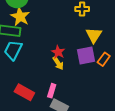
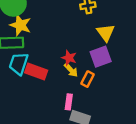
orange rectangle: (104, 59) -> (87, 79), moved
red rectangle: (24, 92) -> (36, 71), moved

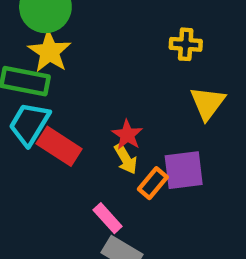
purple square: (101, 57) -> (184, 170), moved
pink rectangle: (69, 102) -> (108, 218), turned -63

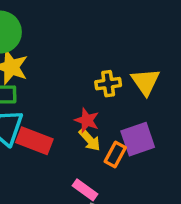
yellow cross: (186, 44) -> (108, 84), moved

